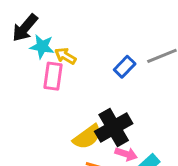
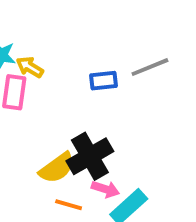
blue rectangle: (125, 67) -> (103, 81), turned 40

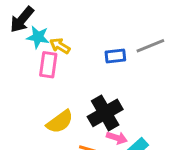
yellow semicircle: (57, 168) -> (60, 122), moved

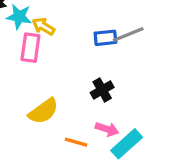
gray line: (150, 46) -> (128, 35), moved
black cross: (105, 113) -> (102, 90), moved, size x0.6

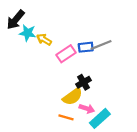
pink rectangle: (30, 48) -> (66, 54), moved, turned 48
yellow semicircle: (43, 111) -> (73, 97), moved

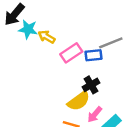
blue rectangle: (86, 47) -> (93, 55), moved
pink arrow: (87, 109) -> (95, 115), turned 112

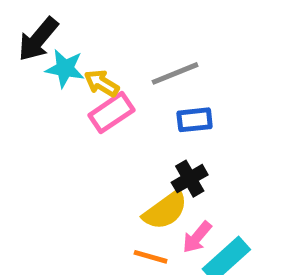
gray line: (111, 43) -> (175, 73), moved
pink rectangle: (71, 53) -> (111, 113), moved

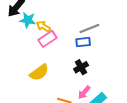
gray line: (175, 73) -> (89, 28), moved
yellow semicircle: (165, 210) -> (39, 72), moved

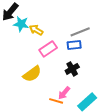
pink rectangle: (48, 39) -> (48, 49), moved
pink arrow: (84, 92) -> (64, 93), moved

